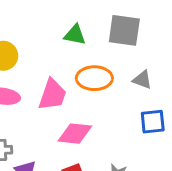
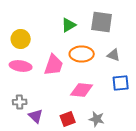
green triangle: (75, 35) -> (69, 25), turned -42
pink diamond: (75, 134) -> (82, 90), moved

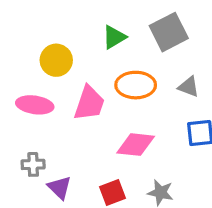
gray square: (102, 22) -> (169, 32), turned -35
yellow circle: (21, 39) -> (56, 60), moved

